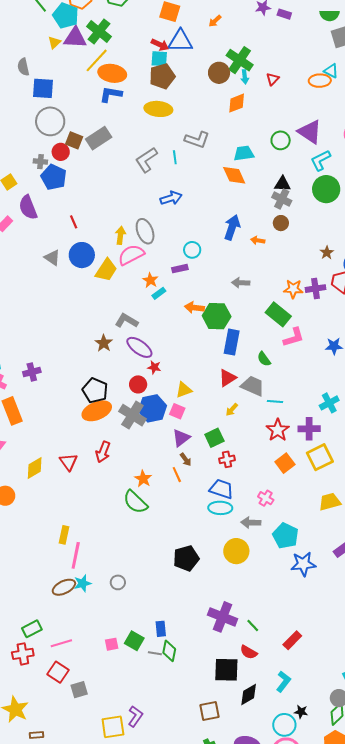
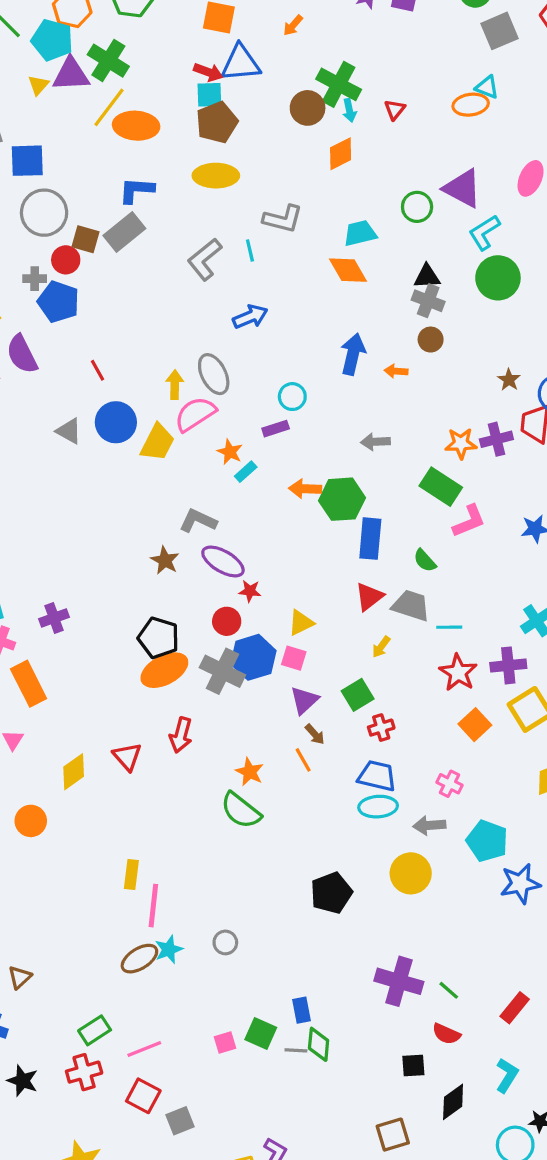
blue L-shape: (111, 94) -> (136, 190), moved
black square: (226, 670) -> (413, 1066), size x0.6

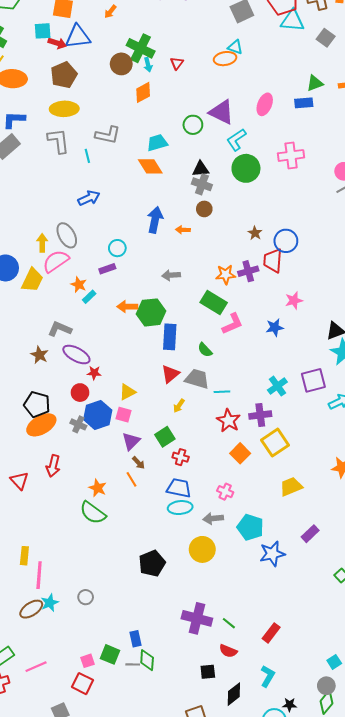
cyan square: (209, 95) -> (43, 31), moved
gray L-shape: (205, 259) -> (58, 141), moved, turned 124
gray cross: (222, 671) -> (78, 424), size x0.6
red cross: (381, 728) -> (181, 457), turned 35
red square: (143, 1096) -> (83, 684), moved

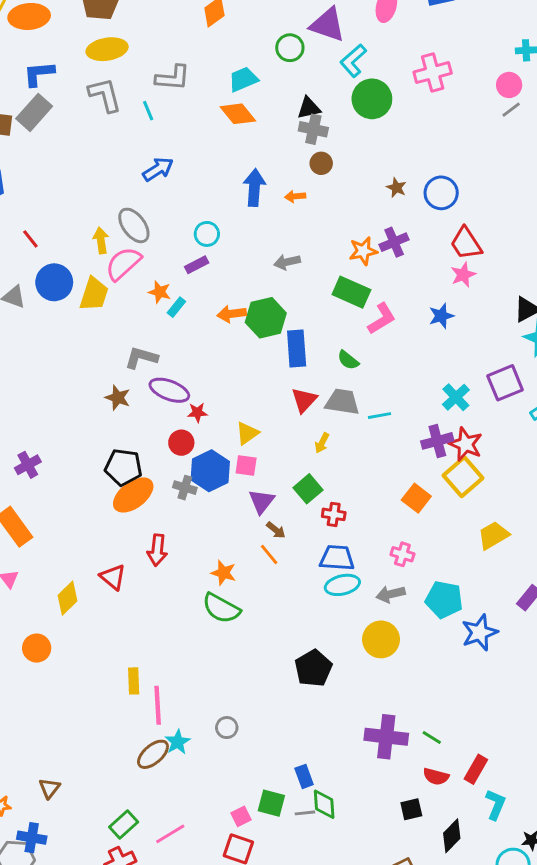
red trapezoid: (273, 261) -> (466, 243), moved, turned -30
red star: (228, 421) -> (466, 444), moved
red rectangle: (271, 633) -> (476, 769), moved

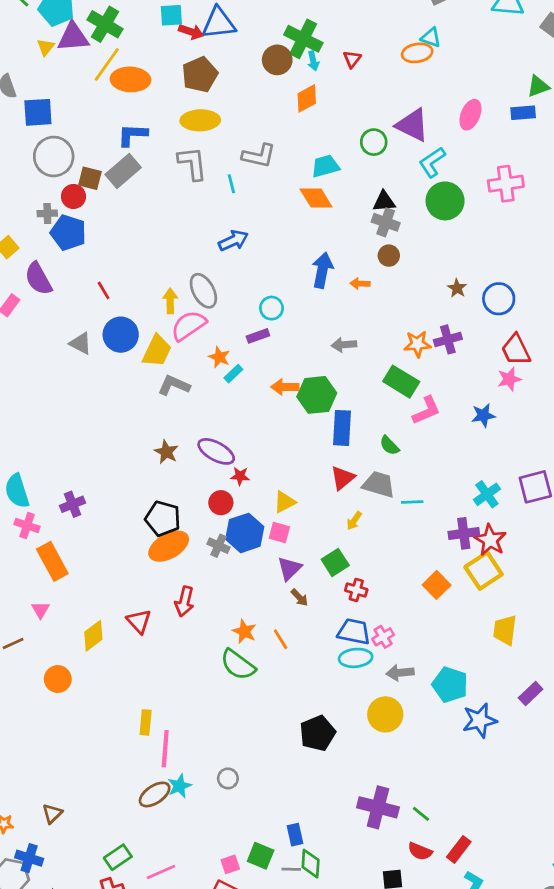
gray L-shape: (141, 358) -> (174, 385), moved
yellow trapezoid: (493, 535) -> (505, 630), turned -60
orange line: (269, 554) -> (281, 639), moved
pink cross: (402, 554) -> (383, 637), moved, turned 35

